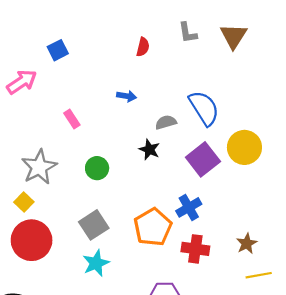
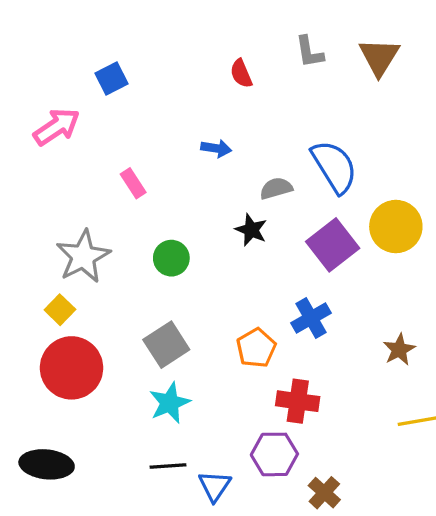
red semicircle: (143, 47) -> (241, 74), turned 144
orange pentagon: (153, 227) -> (256, 348), size x0.7
brown star: (247, 243) -> (399, 350), moved
red cross: (195, 249) -> (298, 401), moved

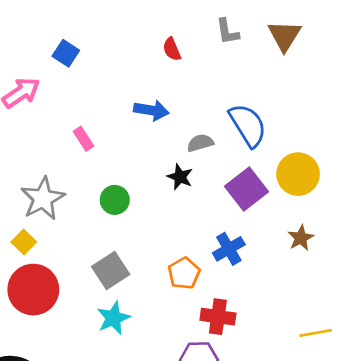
blue square: (111, 79) -> (66, 53), turned -30
blue arrow: (216, 148) -> (151, 110), size x1.4
brown star: (399, 350) -> (301, 238), moved

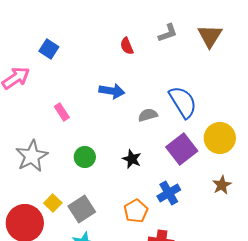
gray L-shape: (227, 32) -> (168, 33), turned -100
black star: (180, 177) -> (132, 159), moved
yellow square: (24, 242) -> (53, 203), moved

